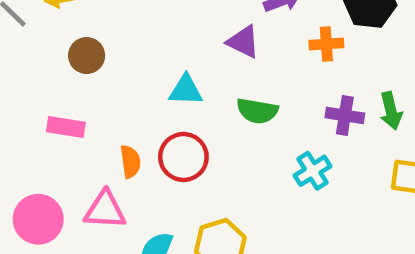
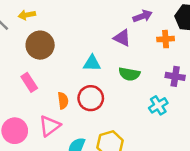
brown circle: (87, 56) -> (40, 45), size x1.5
pink rectangle: (66, 127) -> (29, 82), turned 48
pink triangle: (105, 210) -> (50, 126), turned -40

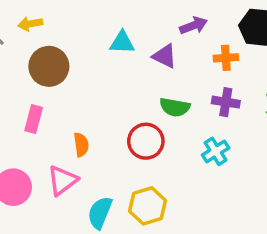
cyan triangle: (92, 63) -> (122, 43), moved
purple cross: (175, 76) -> (226, 102), moved
pink rectangle: (29, 82) -> (34, 119), turned 48
red circle: (91, 98) -> (146, 141), moved

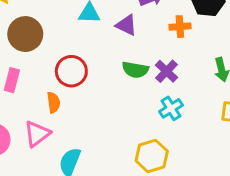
purple cross: (226, 102) -> (167, 71), moved, turned 35
red circle: (146, 141) -> (71, 71), moved
yellow hexagon: (148, 206) -> (152, 156), moved

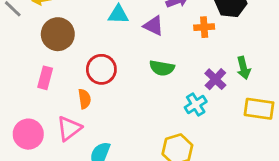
purple cross: (167, 71) -> (215, 79), moved

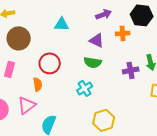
purple triangle: (153, 26) -> (97, 40), moved
purple cross: (215, 79) -> (131, 70), turned 35
cyan cross: (196, 105) -> (85, 88), moved

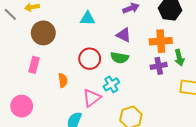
orange cross: (123, 33) -> (161, 41), moved, size x1.5
red circle: (50, 63) -> (90, 59), moved
pink triangle: (27, 105) -> (92, 98), moved

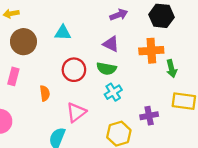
cyan triangle: (88, 18) -> (63, 33), moved
purple cross: (159, 66) -> (149, 116), moved
cyan cross: (111, 84) -> (113, 92), moved

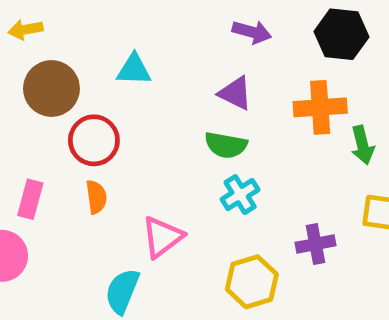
purple arrow: (119, 15) -> (252, 32), turned 36
red circle: (74, 70) -> (94, 140), moved
pink rectangle: (13, 76) -> (30, 199), moved

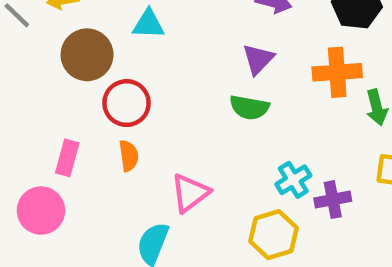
cyan triangle: (134, 70) -> (148, 24), moved
purple triangle: (235, 93) -> (258, 59), turned 48
cyan cross: (240, 195) -> (293, 180), moved

